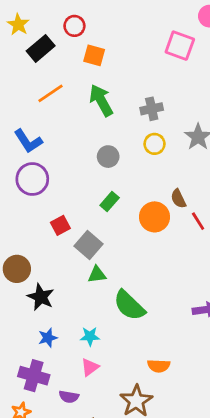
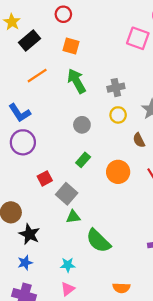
red circle: (74, 26) -> (63, 14), moved
brown semicircle: (178, 199) -> (139, 140), moved
blue star: (48, 338) -> (25, 263), moved

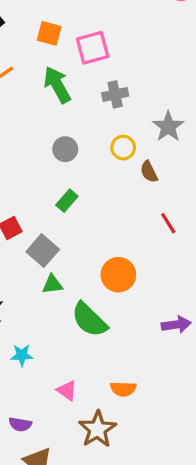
pink square: (138, 38) -> (93, 48), moved, turned -35
yellow circle: (118, 115) -> (123, 148), moved
orange circle: (118, 172) -> (118, 275), moved
cyan star: (68, 265) -> (22, 355), moved
pink triangle: (68, 289) -> (67, 391), moved, turned -48

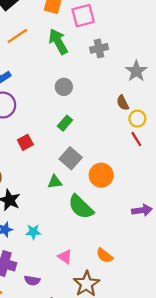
yellow circle: (123, 148) -> (137, 119), moved
gray square: (43, 251) -> (71, 158), moved
orange semicircle: (123, 389) -> (105, 256), turned 36

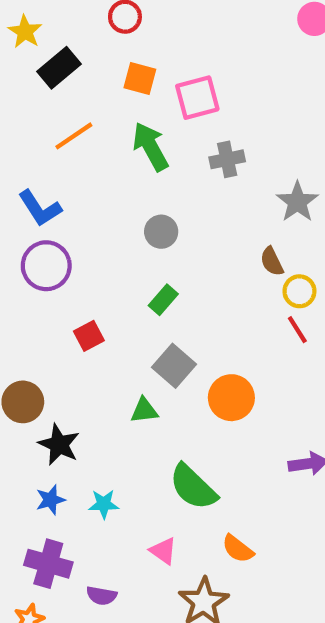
green semicircle: (81, 207) -> (193, 487), moved

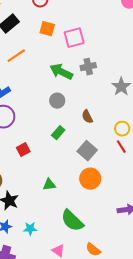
green arrow: (150, 147) -> (61, 72), moved, turned -35
brown semicircle: (272, 261) -> (87, 117), moved
gray square: (174, 366) -> (87, 151), moved

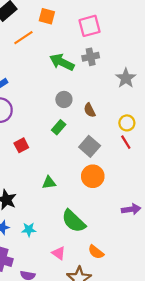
pink square: (74, 38) -> (90, 26), moved
orange line: (16, 56) -> (23, 38), moved
gray circle: (57, 101) -> (64, 99), moved

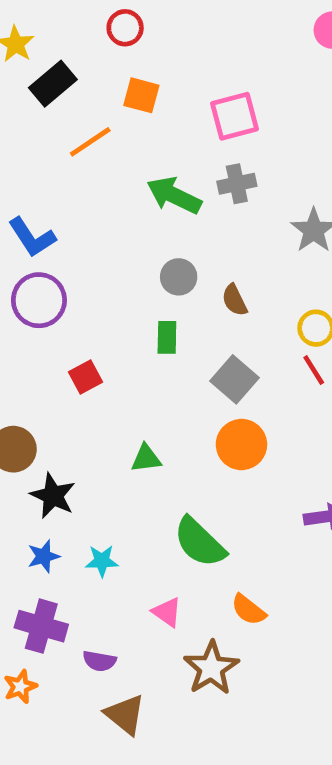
green rectangle: (59, 127) -> (167, 337), turned -40

